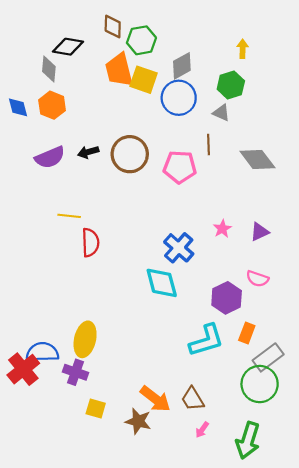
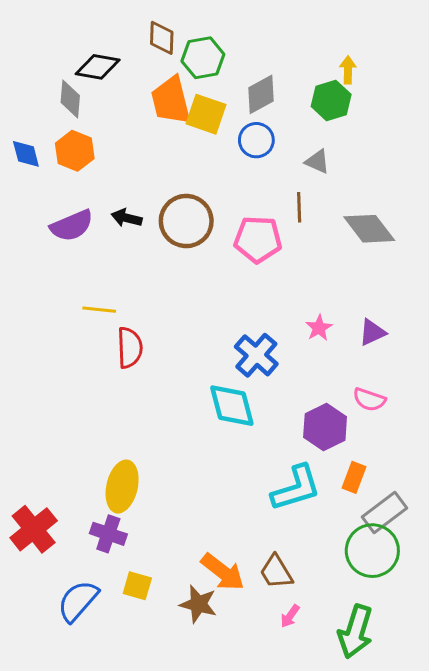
green hexagon: (231, 85) -> (331, 100), moved
blue circle: (179, 98) -> (256, 140), size x0.7
black arrow: (88, 152) -> (127, 218), turned 30
blue semicircle: (42, 352) -> (78, 601), moved, turned -48

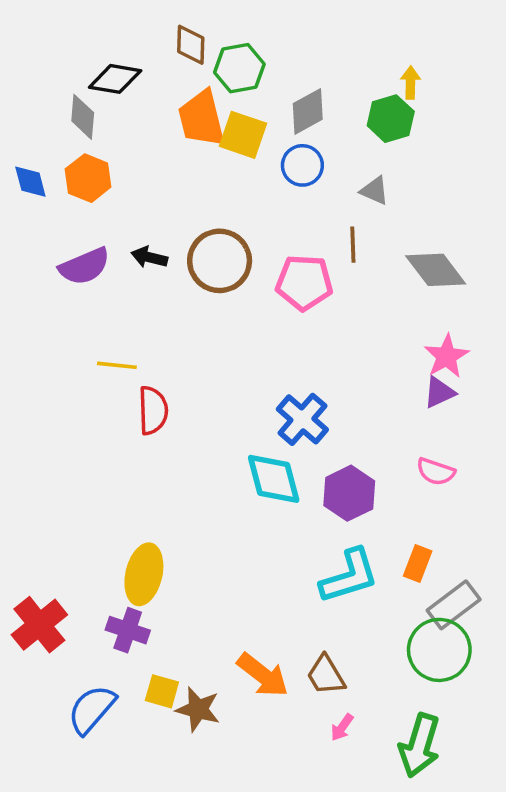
pink star: (319, 328) -> (446, 356), moved, size x1.4
purple hexagon: (325, 427) -> (349, 493), moved
brown star: (198, 604) -> (198, 709), moved

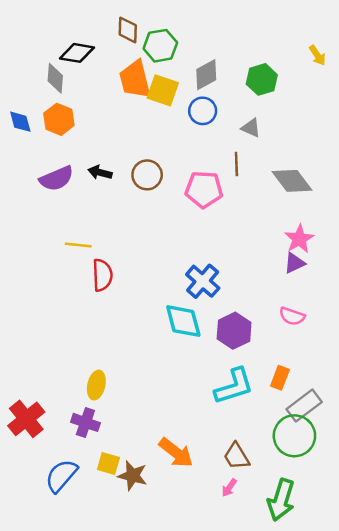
yellow arrow: (410, 83) -> (317, 55), moved, turned 145
brown circle: (220, 261) -> (147, 175), size x0.7
yellow ellipse: (144, 574) -> (96, 385), size x0.7
brown trapezoid: (326, 675) -> (236, 456), moved

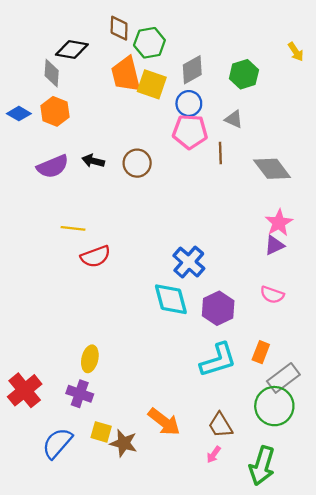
blue diamond: (20, 122) -> (19, 114), turned -45
pink pentagon: (204, 189) -> (190, 132), moved
red semicircle: (102, 275) -> (95, 256), turned 72

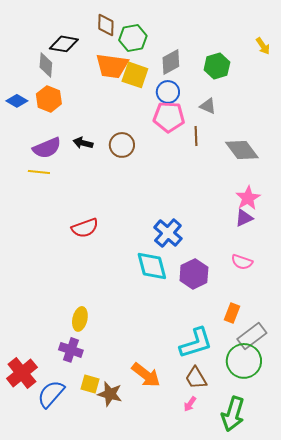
orange trapezoid: (126, 74) -> (112, 66), turned -68
yellow line: (73, 228) -> (39, 172), moved
cyan L-shape: (218, 360) -> (196, 343), moved
red cross: (25, 390) -> (22, 373), moved

